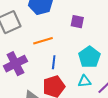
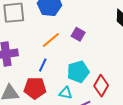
orange line: (43, 41) -> (51, 40), moved, turned -42

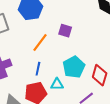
cyan triangle: (66, 93) -> (57, 84), moved

